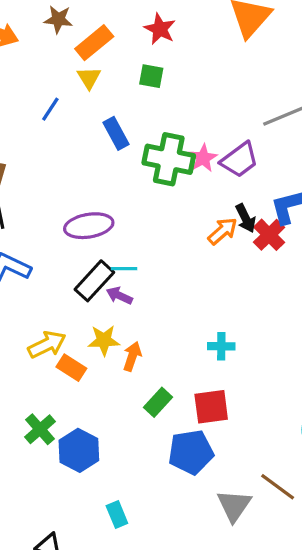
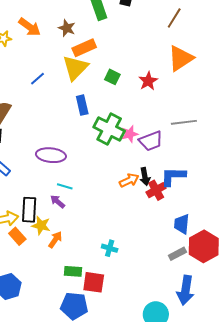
red star: (160, 29) -> (148, 81), moved
yellow triangle: (89, 78) -> (75, 68), size x1.8
blue line: (50, 109) -> (37, 79), moved
black rectangle: (94, 281) -> (29, 210), moved, turned -55
green rectangle: (158, 402) -> (73, 271), moved, turned 36

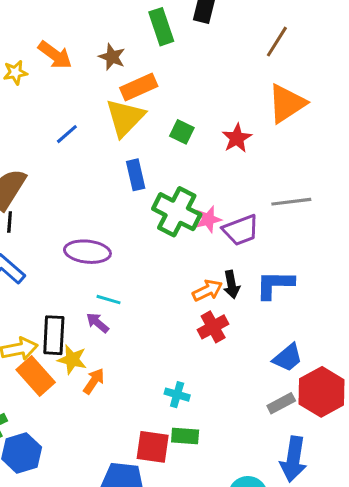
red cross: (156, 190) -> (213, 327), moved
blue trapezoid: (182, 224) -> (288, 358), turned -135
orange rectangle: (17, 236) -> (36, 376), size x1.4
green rectangle: (73, 271) -> (185, 436), moved

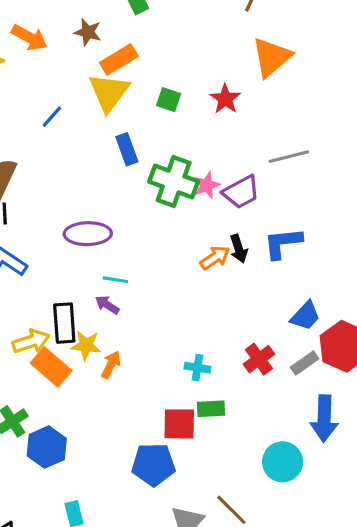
red cross: (213, 327) -> (259, 359), moved

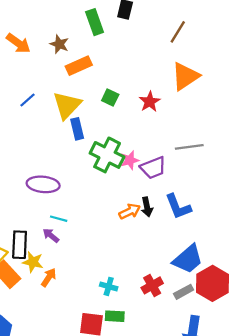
yellow triangle: (109, 92) -> (67, 105), moved
blue L-shape: (283, 243) -> (178, 207), turned -112
blue trapezoid: (305, 316) -> (188, 259), size x1.4

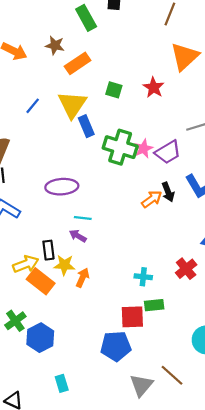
black rectangle: (20, 245) -> (48, 250), size x0.7

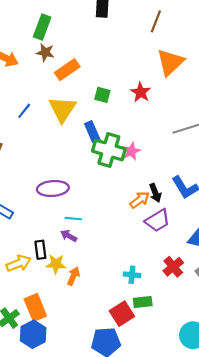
green rectangle: (86, 18) -> (42, 27), moved, turned 50
blue rectangle: (86, 126) -> (92, 132), moved
purple trapezoid: (168, 152) -> (158, 221), moved
orange rectangle: (41, 281) -> (35, 307), moved, turned 30
red square: (132, 317) -> (122, 314), turned -30

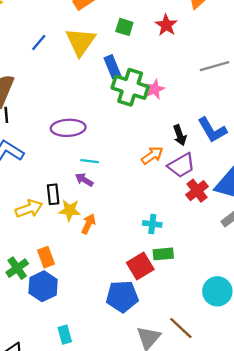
orange arrow: (140, 200) -> (152, 155), moved
red cross: (173, 267) -> (197, 191), moved
orange rectangle: (35, 307) -> (46, 257), size x0.7

